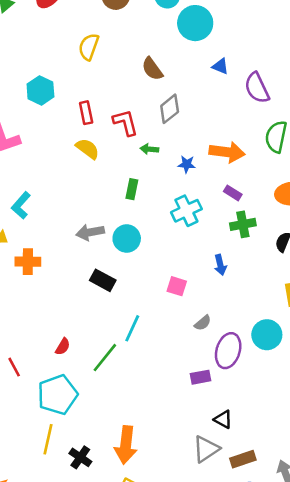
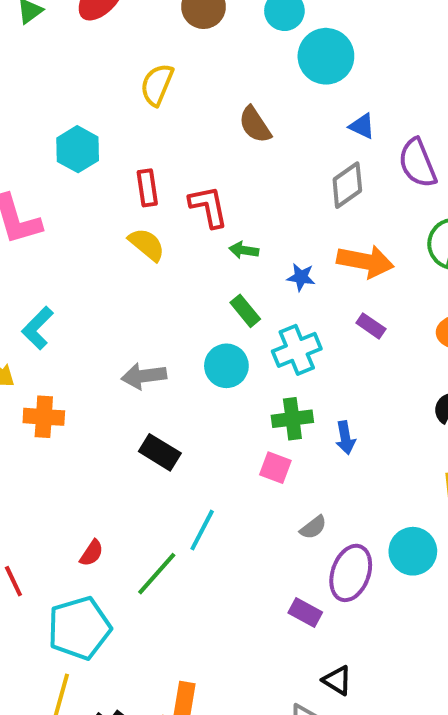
gray diamond: (170, 109) -> (347, 185), moved
green rectangle: (132, 189) -> (245, 311), moved, turned -54
green cross: (243, 224) -> (292, 419), moved
cyan circle: (127, 239) -> (226, 366), moved
purple rectangle: (201, 377) -> (305, 612), turned 36

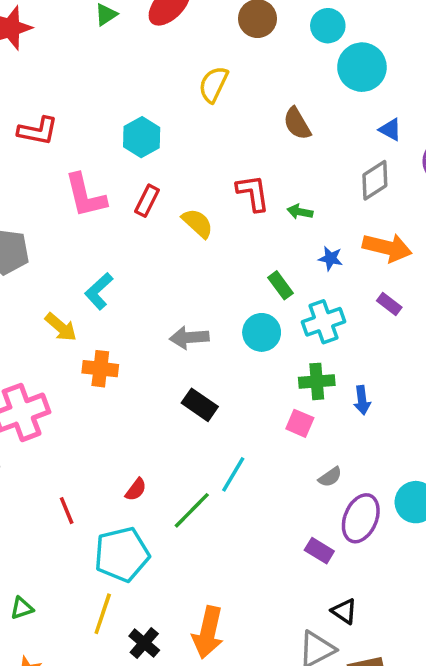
red rectangle: (147, 188) -> (147, 201), moved, turned 32
green arrow: (244, 250) -> (300, 212), moved

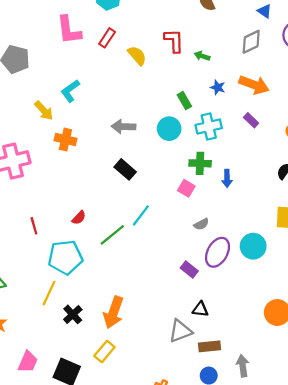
black triangle: (344, 611) -> (200, 309), turned -35

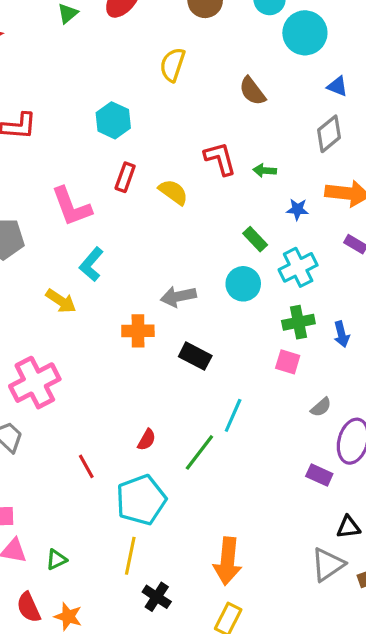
pink L-shape: (69, 30) -> (71, 207), moved
orange cross: (65, 139) -> (138, 331), moved
black cross: (73, 314) -> (157, 597), moved

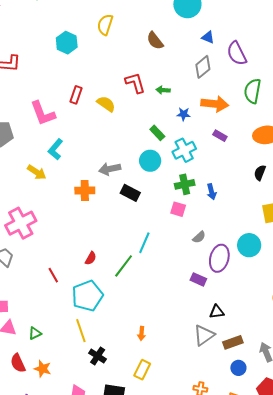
cyan hexagon: (113, 120) -> (67, 43), moved
black rectangle: (195, 356) -> (130, 193), moved
yellow line: (130, 556) -> (81, 331), turned -30
orange arrow: (227, 561) -> (142, 334), size x0.5

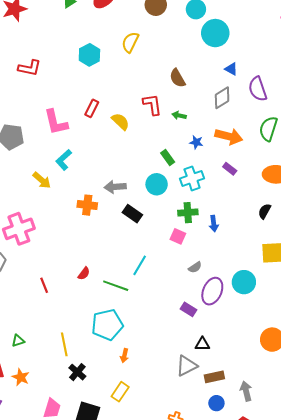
brown semicircle: (155, 41) -> (177, 78), moved
green line: (124, 266) -> (116, 286), turned 65
cyan pentagon: (87, 296) -> (107, 325), moved

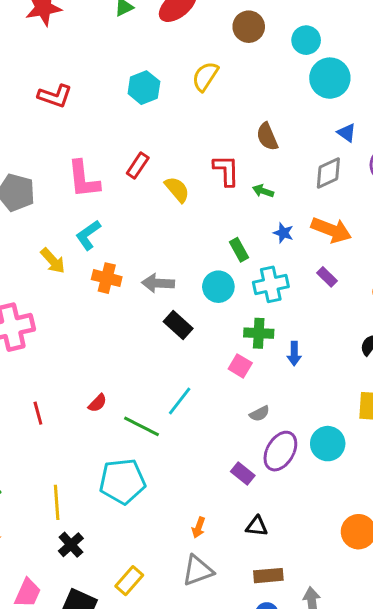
orange cross: (87, 205) -> (107, 278), moved
orange arrow: (124, 356) -> (199, 527), moved
gray triangle: (187, 366) -> (198, 570), moved

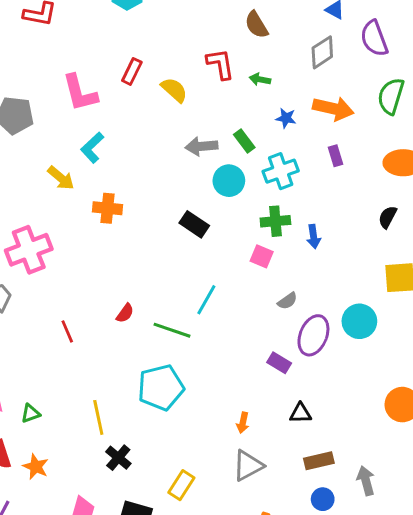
purple rectangle: (327, 277) -> (335, 156), turned 36
orange cross: (107, 278) -> (108, 208), moved
gray arrow: (158, 283) -> (201, 146), moved

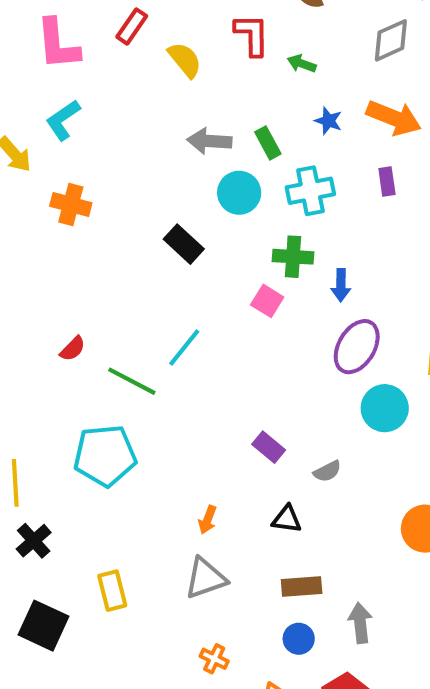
gray semicircle: (287, 301) -> (327, 471), moved
purple ellipse: (313, 335) -> (357, 347), moved
yellow rectangle: (181, 485) -> (112, 591), turned -56

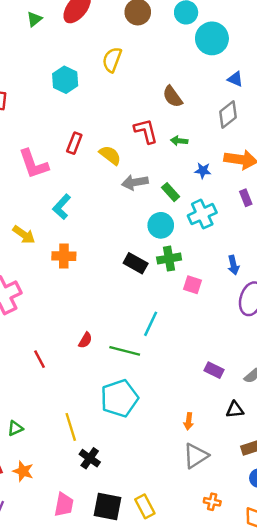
cyan L-shape: (63, 120) -> (62, 207), moved
gray arrow: (209, 141) -> (135, 182), moved
green cross: (293, 257) -> (169, 259), moved
yellow rectangle: (112, 591) -> (145, 506), moved

